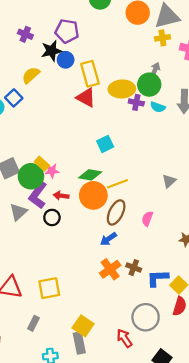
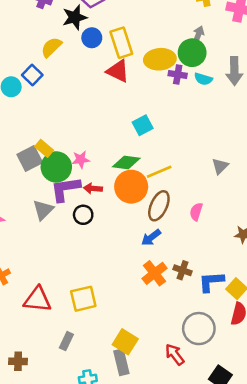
blue circle: (66, 60) -> (92, 38), moved
yellow rectangle: (42, 164) -> (44, 148), moved
purple L-shape: (38, 195) -> (65, 189), turned 48

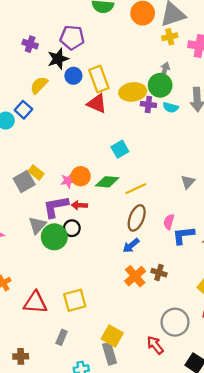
green circle: (56, 167) -> (54, 237), moved
orange circle: (131, 187) -> (81, 176), moved, size x0.7
blue L-shape: (211, 282) -> (183, 235), moved

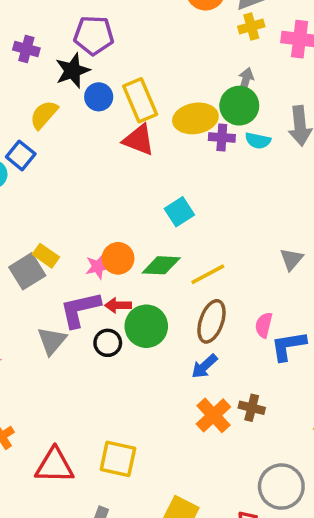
green circle: (54, 237) -> (146, 326), moved
yellow square: (75, 300) -> (118, 459), turned 30

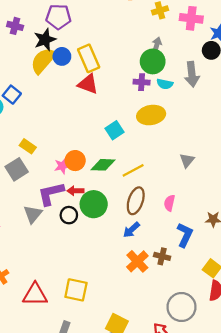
yellow semicircle: (44, 115) -> (43, 61), moved, size x1.4
yellow ellipse: (195, 118) -> (151, 115), moved
yellow rectangle: (46, 256) -> (28, 146), moved
blue L-shape: (288, 346) -> (185, 235), moved, turned 125

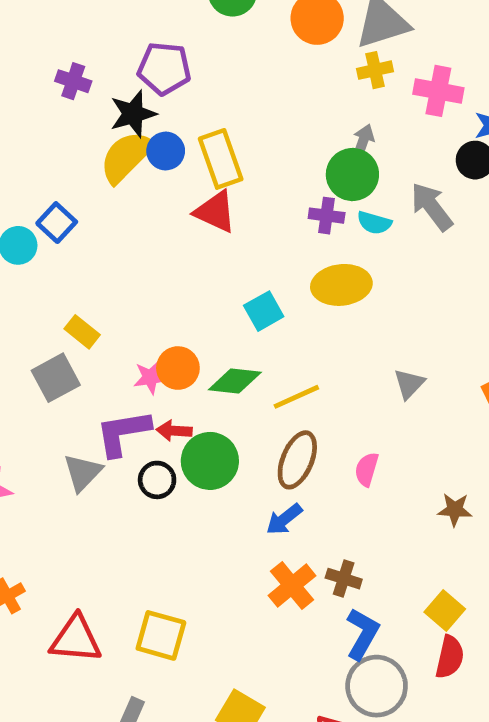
gray arrow: (192, 74) -> (432, 207), turned 145
blue L-shape: (185, 235) -> (362, 634), moved

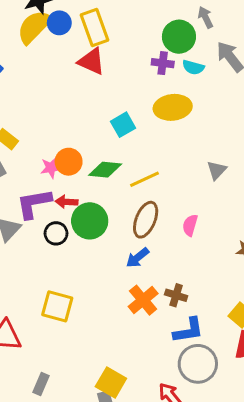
gray arrow: (363, 142) -> (206, 17), moved, turned -45
blue L-shape: (362, 634) -> (188, 330), turned 52
yellow square: (161, 635) -> (57, 306), moved

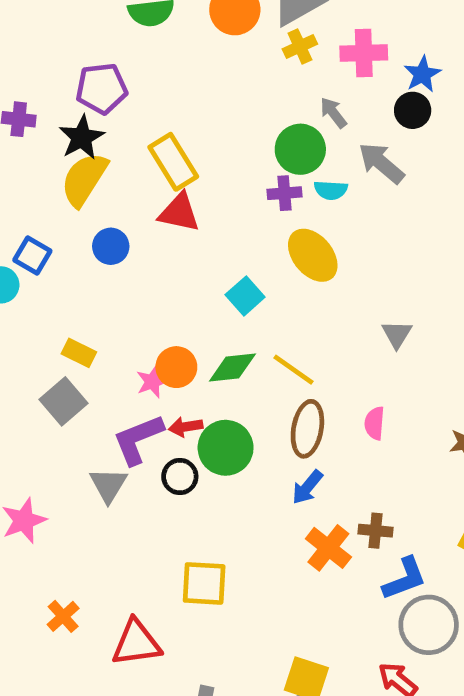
blue circle: (59, 23) -> (111, 246), moved
yellow ellipse: (173, 107) -> (313, 255), turned 69
yellow line: (145, 179) -> (293, 370), turned 72

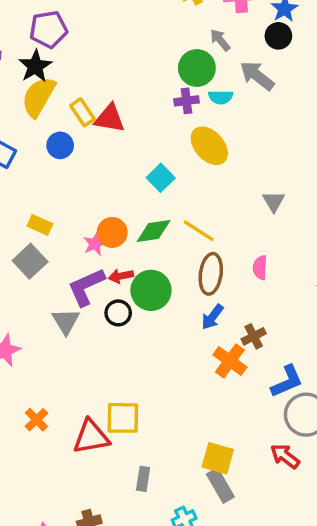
yellow rectangle: (173, 162) -> (83, 112), moved, size x0.7
brown cross: (375, 531) -> (254, 336), moved, turned -30
yellow square: (204, 583) -> (123, 418), moved

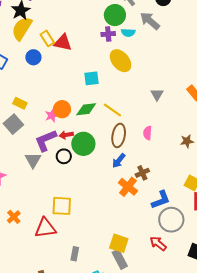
cyan square: (161, 178) -> (91, 78), turned 35
yellow square: (123, 418) -> (62, 206), moved

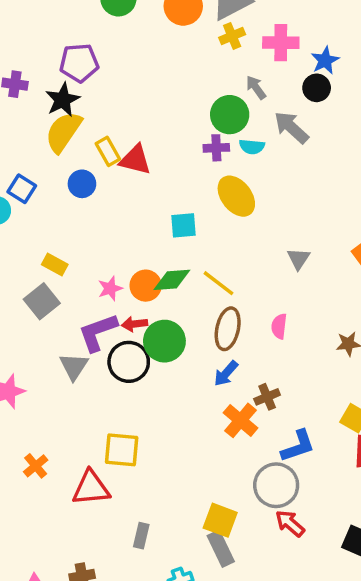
orange circle: (62, 109) -> (146, 286), moved
black circle: (64, 156) -> (129, 362), size x1.5
gray circle: (171, 220) -> (276, 485), moved

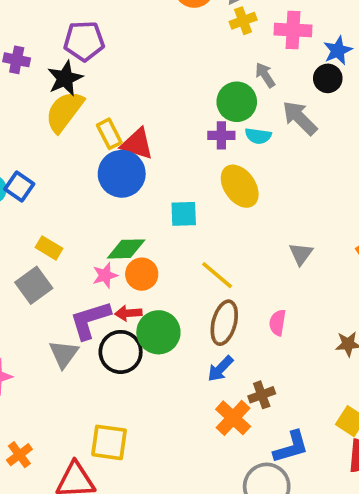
blue circle: (82, 184) -> (122, 174), moved, size x1.6
blue square: (22, 189) -> (19, 187), moved
green diamond: (172, 280) -> (126, 249), moved

